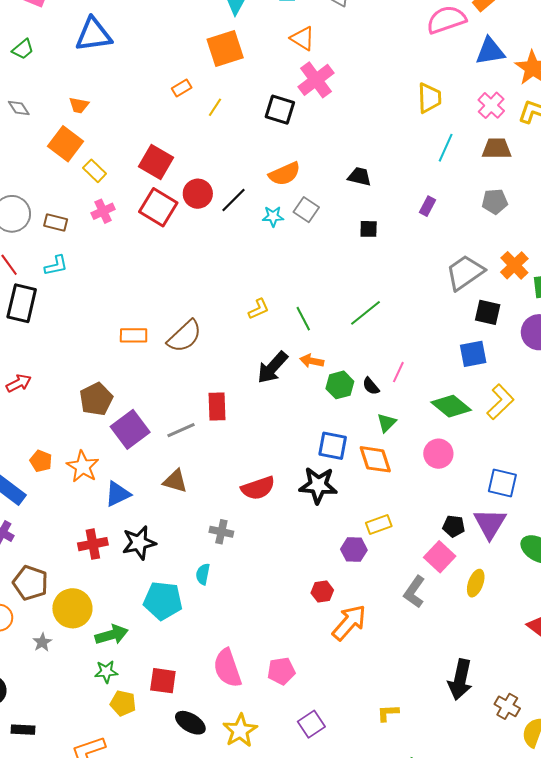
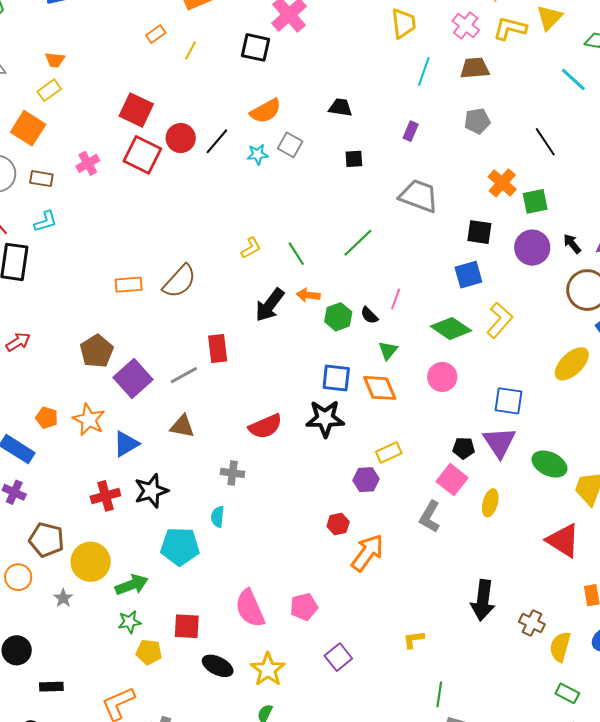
orange square: (66, 144) -> (28, 128), moved
yellow rectangle: (95, 171) -> (49, 90), moved, turned -75
gray trapezoid: (465, 272) -> (419, 196), moved, turned 60

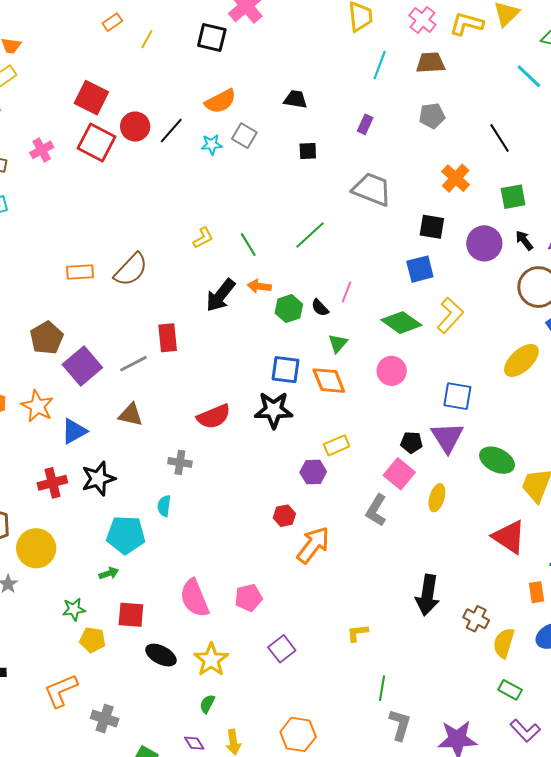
green square: (535, 201) -> (513, 197), moved
green arrow: (132, 585) -> (109, 573), moved, size x0.6

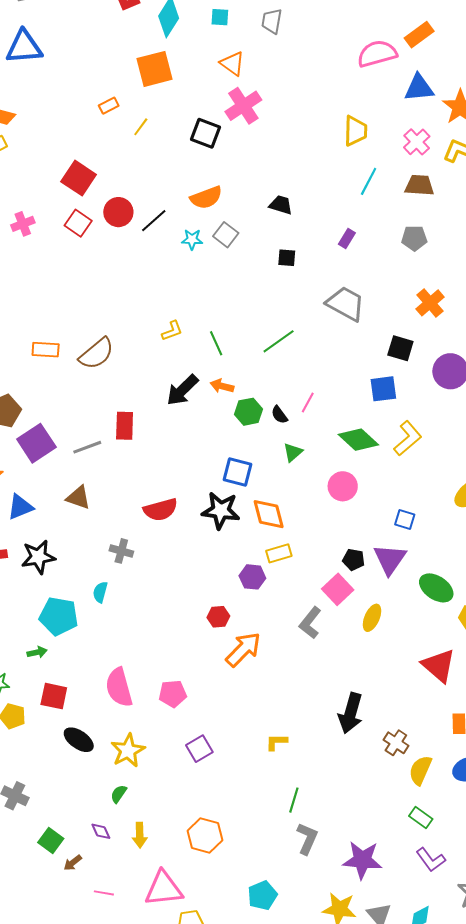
red square: (97, 143) -> (78, 223), size x0.7
orange diamond: (329, 381) -> (269, 514), moved
blue square: (457, 396) -> (405, 520), size x0.7

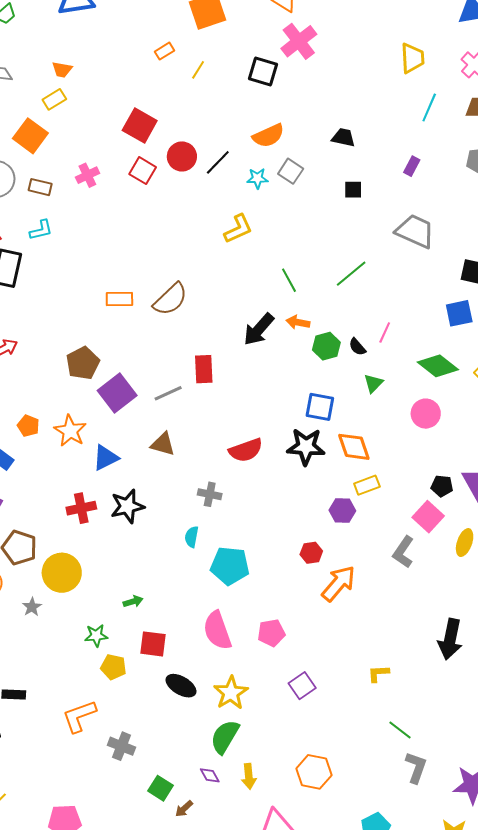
yellow L-shape: (172, 331) -> (238, 229), moved, size x1.4
cyan pentagon: (59, 616) -> (230, 566), moved
green semicircle: (119, 794) -> (225, 737), size x1.8
green line: (294, 800) -> (400, 730), turned -65

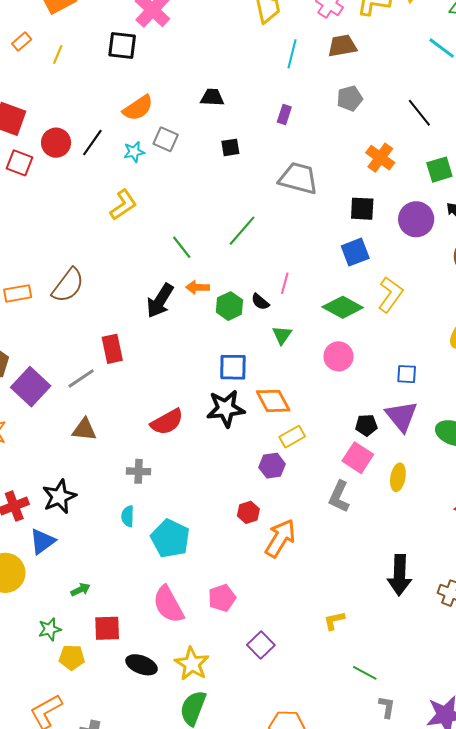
blue triangle: (106, 458) -> (42, 541), moved
cyan pentagon: (230, 566) -> (170, 539), turned 30
gray L-shape: (416, 767) -> (387, 707), size x0.7

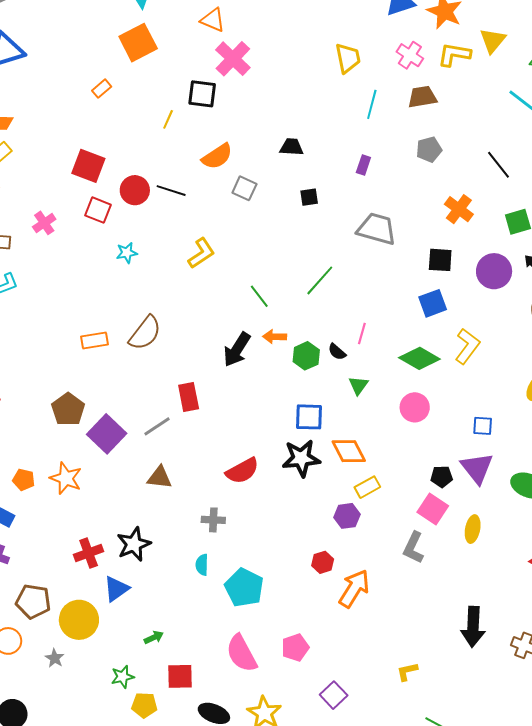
yellow line: (58, 55) -> (168, 119), moved
black line: (92, 143) -> (171, 191), turned 72
cyan star: (134, 152) -> (127, 253), moved

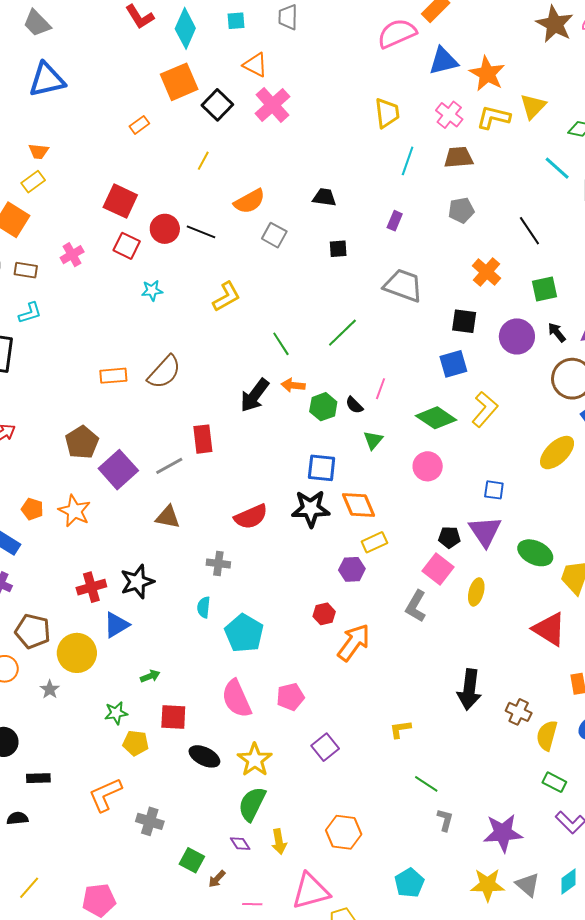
black square: (202, 94) -> (217, 105), moved, turned 32

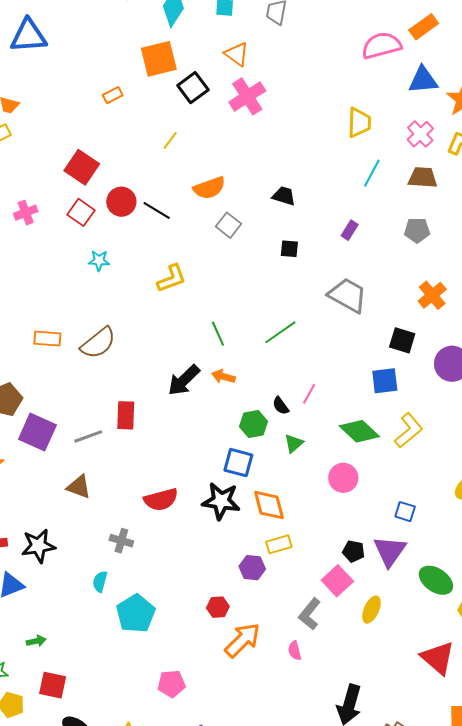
green hexagon: (323, 407) -> (254, 424), moved
purple square: (118, 470) -> (37, 432), turned -33
pink semicircle: (236, 699) -> (295, 651), moved, size x0.5

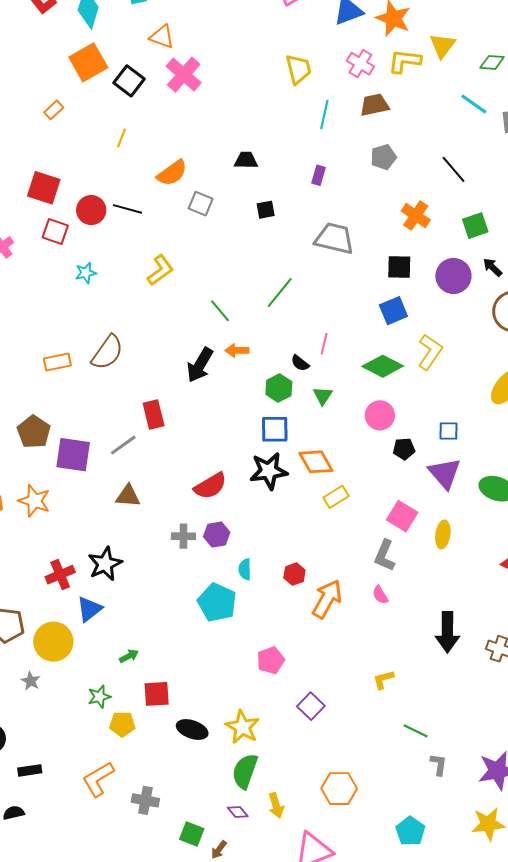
black pentagon: (354, 551) -> (404, 449), moved
purple hexagon: (252, 568) -> (217, 535), moved
cyan semicircle: (100, 582) -> (245, 569), moved

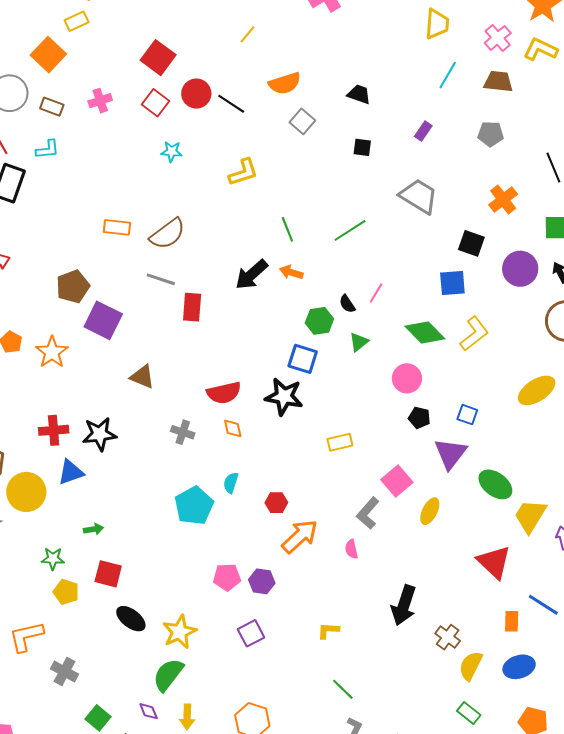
gray line: (123, 445) -> (161, 279), moved, turned 36
orange diamond: (316, 462) -> (233, 428), moved, size x0.6
purple hexagon: (217, 535) -> (262, 581), moved

